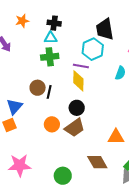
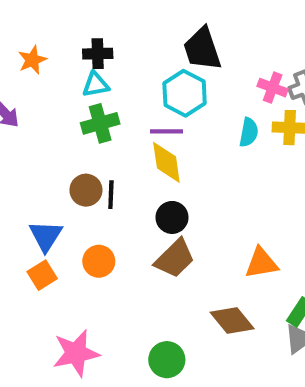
orange circle: (52, 124) -> (99, 261), moved

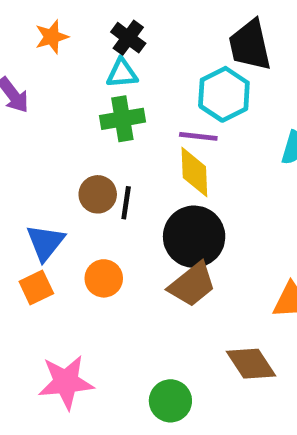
black cross: (98, 54) -> (128, 38), turned 32
black circle: (172, 217) -> (194, 237), size x1.6

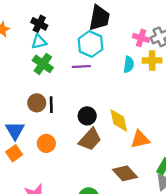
black trapezoid: (250, 45) -> (99, 18), turned -148
green cross: (122, 119) -> (43, 64), turned -36
yellow diamond: (194, 172) -> (119, 120), moved
black circle: (194, 237) -> (87, 116), size x0.6

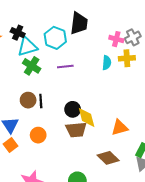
black cross: (39, 24) -> (18, 33), moved
cyan triangle: (39, 42) -> (27, 47), size x1.5
cyan hexagon: (91, 44) -> (55, 38), moved
yellow diamond: (119, 120) -> (87, 117), moved
brown trapezoid: (90, 139) -> (76, 130), turned 45

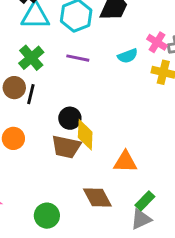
cyan semicircle: (107, 63) -> (128, 56), moved, turned 48
green cross: (32, 66) -> (31, 58), moved

